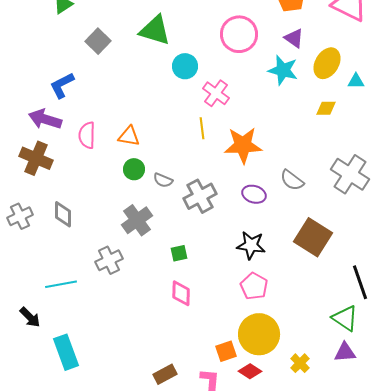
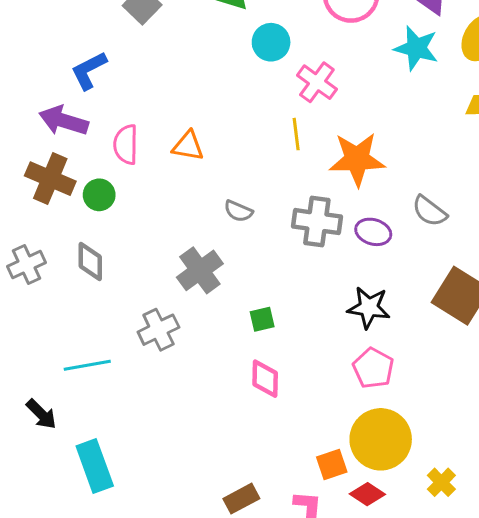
green circle: (134, 169) -> (99, 195), moved
gray cross: (200, 196) -> (317, 222), moved, turned 36

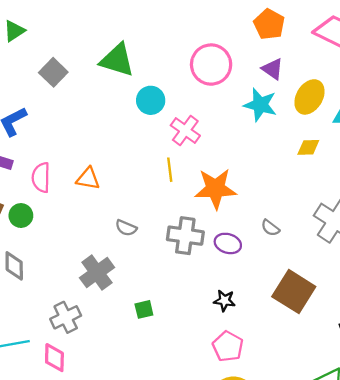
gray semicircle: (430, 211) -> (270, 228), size x0.7
black star: (369, 307) -> (224, 301), size x0.7
pink diamond: (265, 379) -> (54, 358), moved

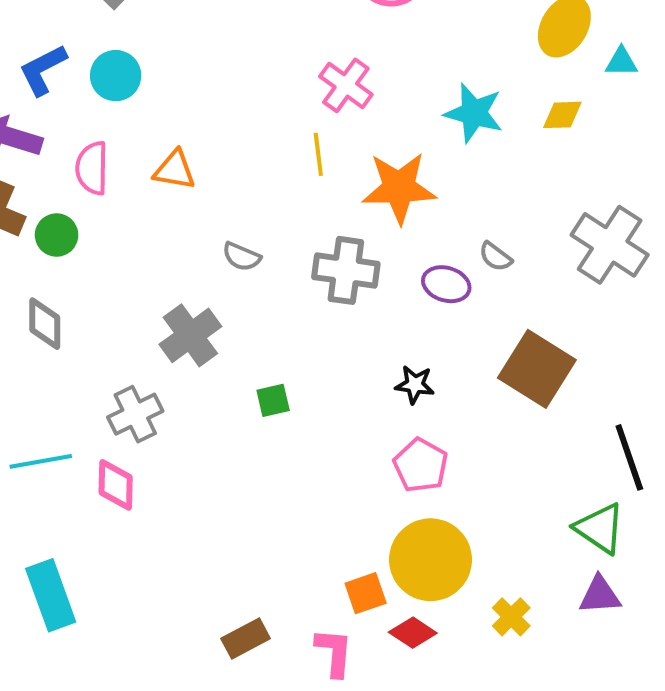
cyan circle: (151, 100) -> (116, 76), moved
cyan star: (260, 105) -> (474, 113), moved
purple ellipse: (228, 243) -> (446, 284), moved

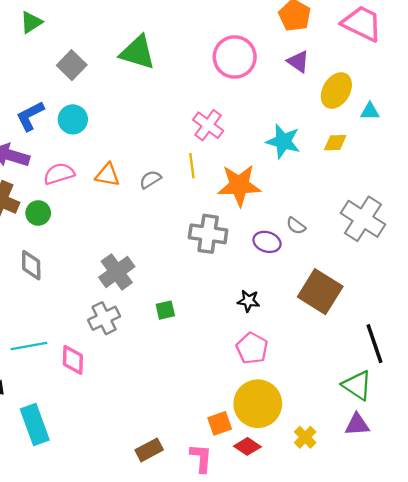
pink semicircle: (92, 168) -> (59, 174), turned 72
gray semicircle: (242, 257) -> (150, 179), moved, turned 125
gray cross: (135, 414) -> (104, 318), moved

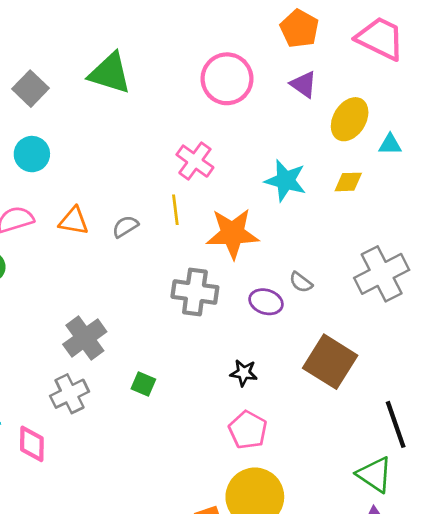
gray cross: (363, 219) -> (382, 274), turned 30
green square: (165, 310) -> (143, 384), turned 36

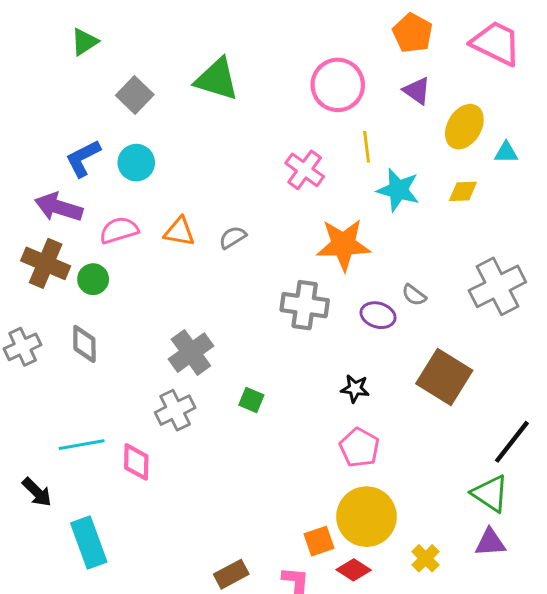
yellow line: (175, 210) -> (367, 147), moved
black line: (396, 424) -> (512, 442), turned 57

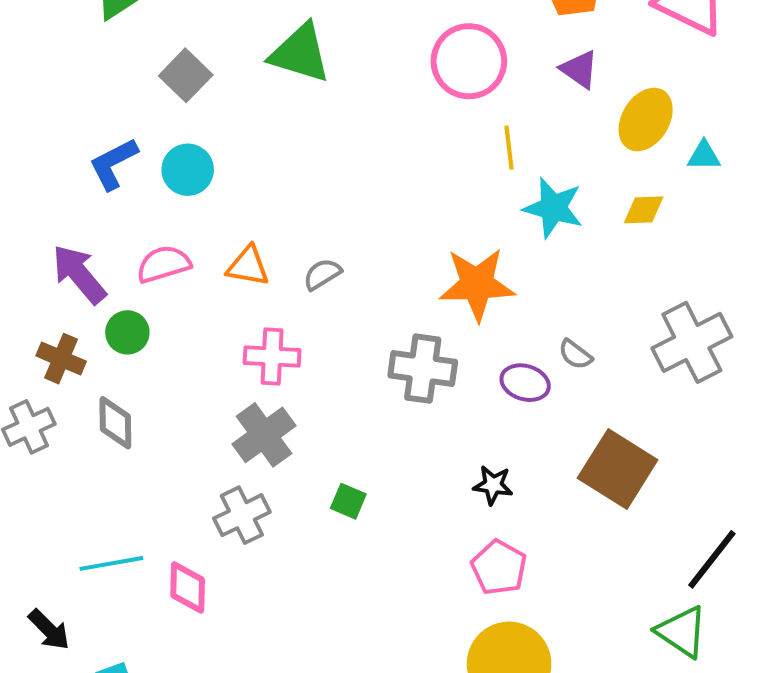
pink cross: (305, 170) -> (272, 357), moved, turned -33
purple arrow: (59, 207) -> (79, 274), moved, turned 33
brown cross: (46, 263) -> (61, 359), moved, size x0.7

